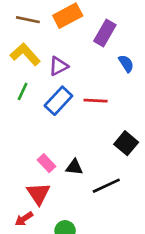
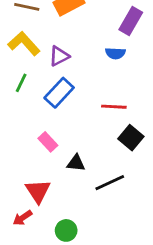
purple rectangle: (105, 33) -> (131, 21), moved
blue semicircle: (126, 64) -> (115, 53), moved, turned 126
red line: (96, 101) -> (114, 107), moved
pink rectangle: (46, 163) -> (48, 142), moved

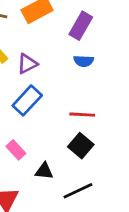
purple rectangle: (131, 21) -> (81, 26), moved
black square: (131, 138) -> (81, 146), moved

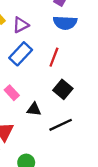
blue semicircle: (84, 61) -> (65, 23), size x1.5
red line: (82, 115) -> (54, 57), moved, turned -72

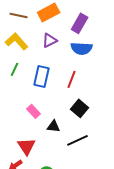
purple triangle: (21, 25) -> (50, 40), moved
blue rectangle: (21, 54) -> (42, 76), turned -30

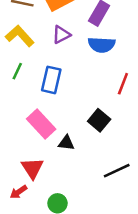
red line: (72, 79) -> (123, 84), moved
pink rectangle: (34, 111) -> (41, 124), size x1.6
black line: (78, 140) -> (117, 171), moved

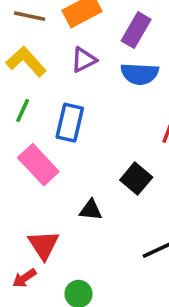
pink rectangle: (41, 124) -> (38, 165), moved

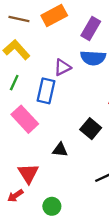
purple triangle: (84, 60) -> (62, 67), moved

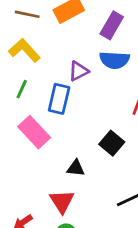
red triangle: (28, 173) -> (62, 201), moved

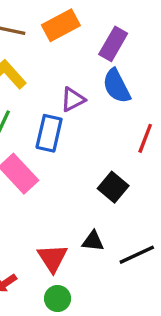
blue semicircle: (114, 60) -> (117, 86), turned 60
black triangle: (76, 168) -> (93, 241), moved

